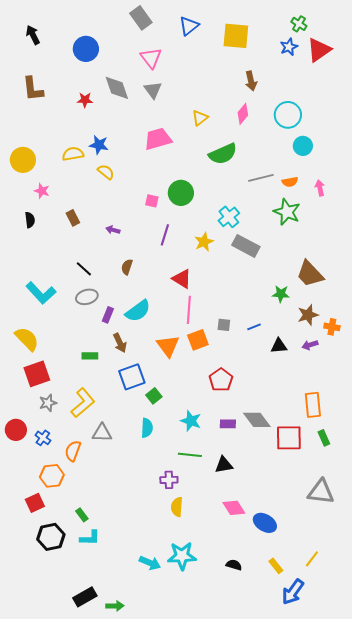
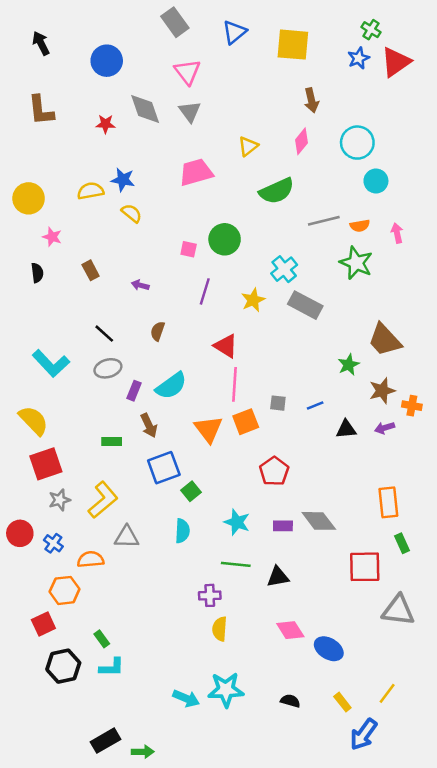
green star: (281, 294) -> (349, 365), turned -30
red square: (289, 438) -> (365, 567), moved
orange semicircle: (73, 451) -> (91, 559), turned 65

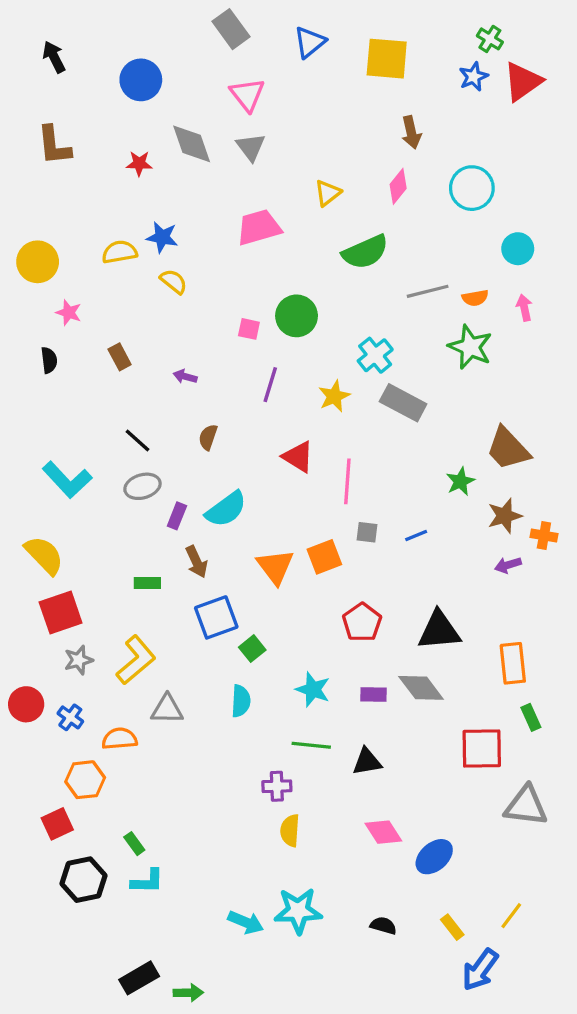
cyan circle: (376, 181) -> (518, 249), moved
pink line: (234, 384) -> (347, 481), moved
black triangle: (346, 429) -> (439, 631), moved, size x1.6
blue ellipse: (329, 649) -> (434, 857), turned -72

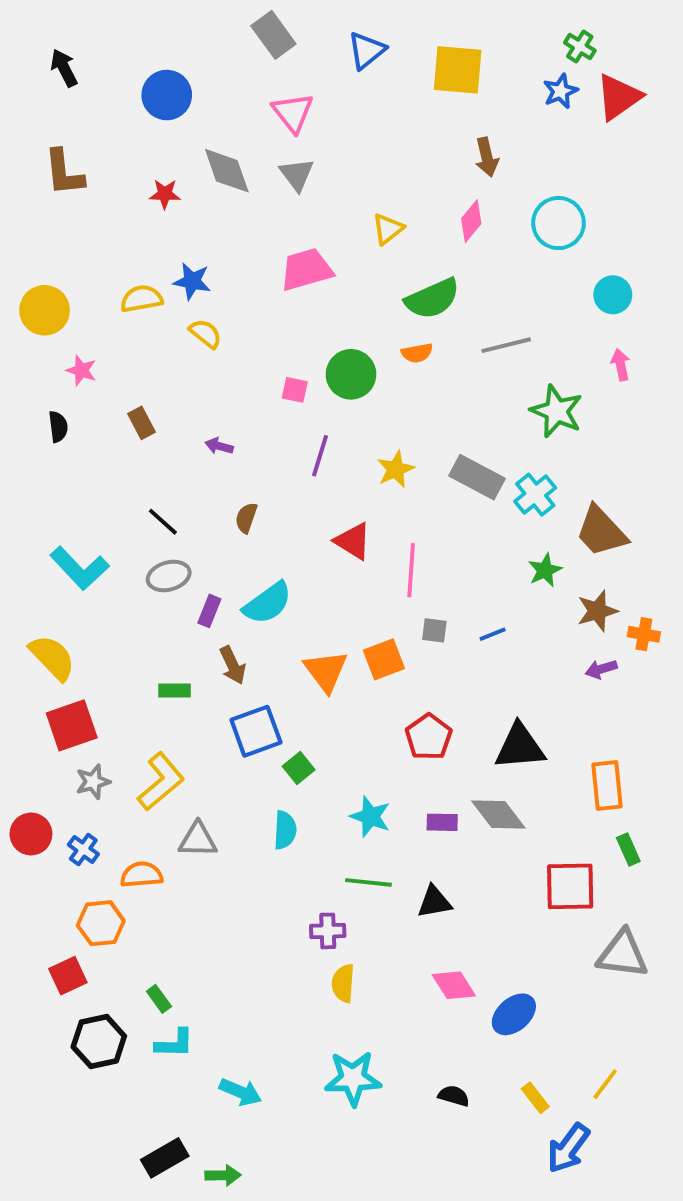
orange semicircle: (475, 298) -> (417, 353), moved
cyan cross: (375, 355) -> (535, 495), moved
cyan arrow: (246, 922) -> (240, 1092), moved

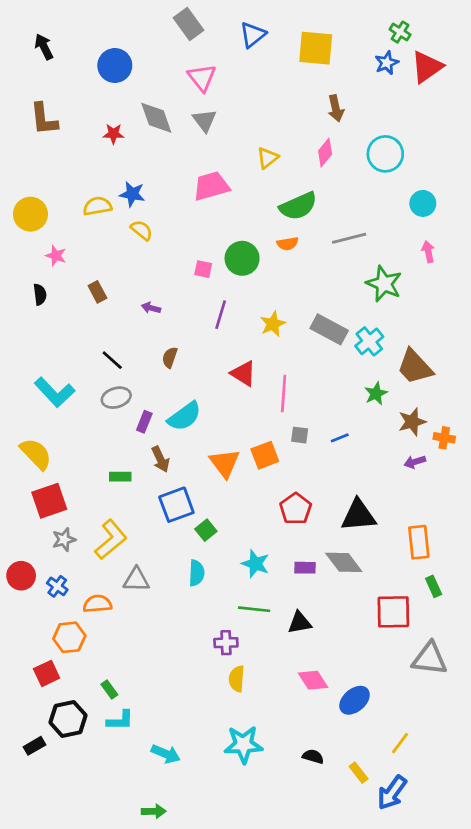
yellow line: (605, 1084) -> (400, 743), moved
yellow rectangle: (535, 1098) -> (359, 773), moved
black rectangle: (165, 1158) -> (34, 746), moved, size x0.7

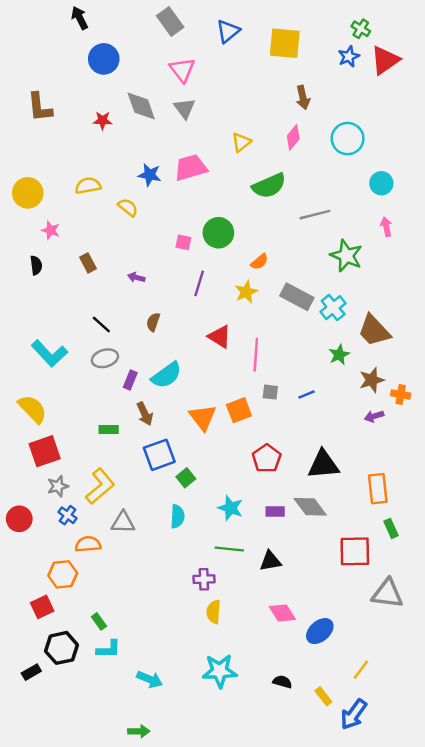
black arrow: (44, 47) -> (80, 18), moved
blue star: (132, 194) -> (150, 175), moved
orange semicircle: (288, 244) -> (259, 262), moved, turned -30
blue cross: (57, 586) -> (68, 515), moved

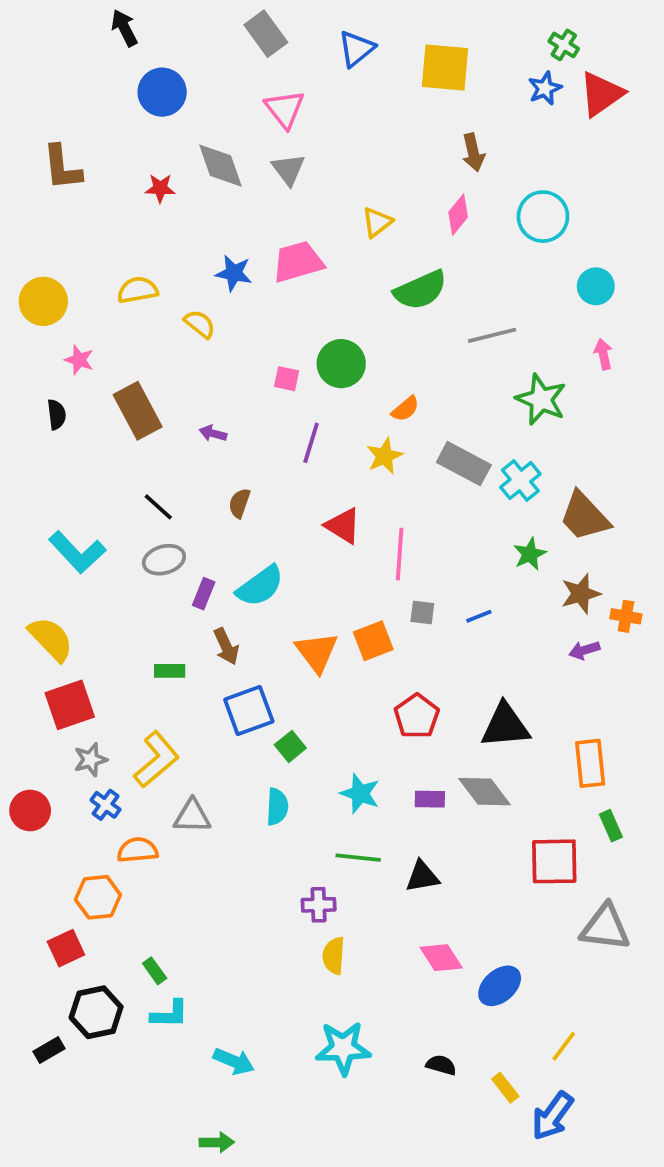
brown rectangle: (88, 263) -> (138, 411), size x1.8

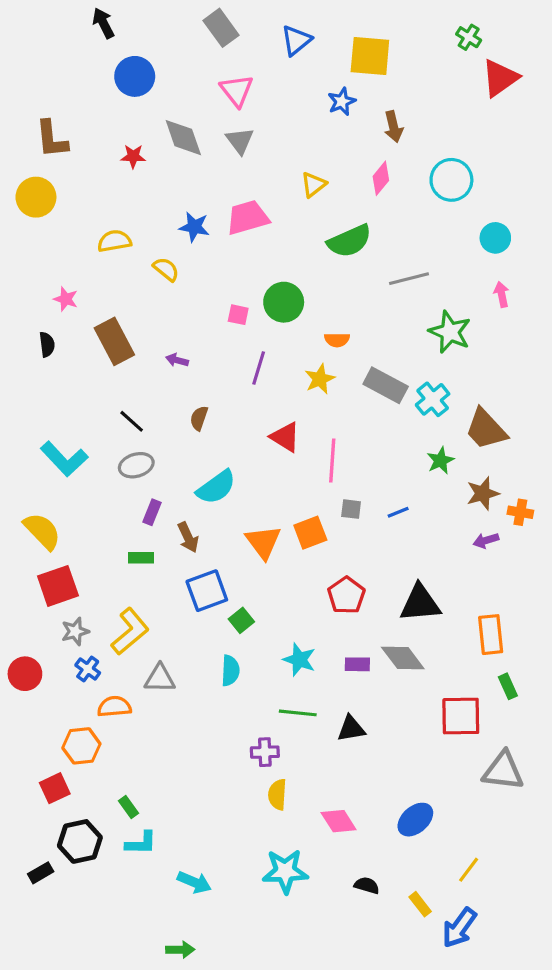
blue star: (545, 88) -> (342, 101), moved
yellow circle: (43, 301) -> (36, 197), moved
orange semicircle: (405, 409) -> (337, 340), turned 40
purple rectangle: (204, 594) -> (152, 512), moved
pink diamond: (441, 958) -> (339, 821), moved

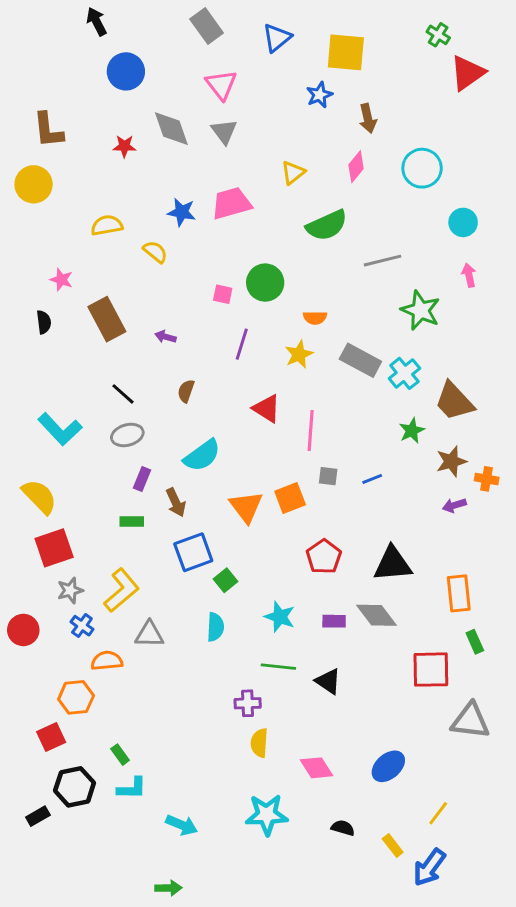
black triangle: (351, 729) -> (328, 681), turned 44

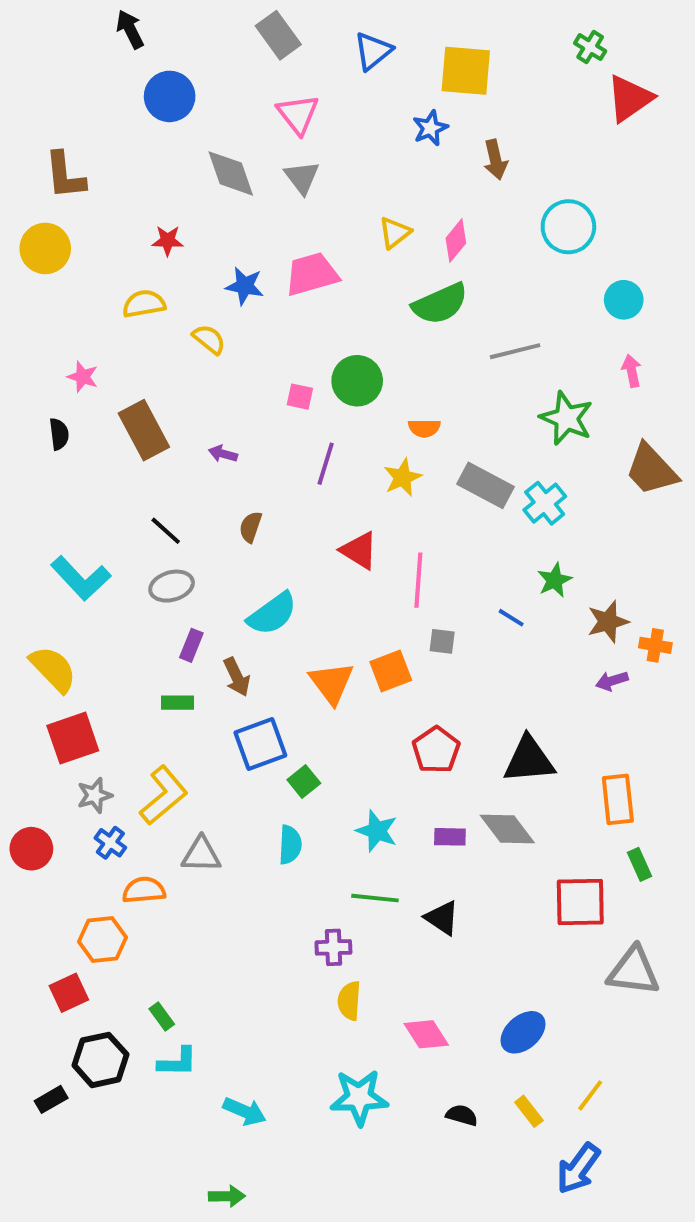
red star: (124, 146) -> (168, 241), moved
pink diamond: (356, 167) -> (456, 241), moved
brown trapezoid: (454, 401) -> (651, 470), moved
blue line: (372, 479) -> (511, 618), moved, turned 54
yellow rectangle: (393, 845) -> (529, 1111), moved

